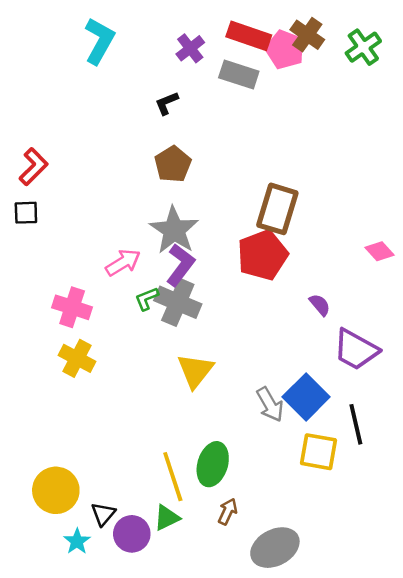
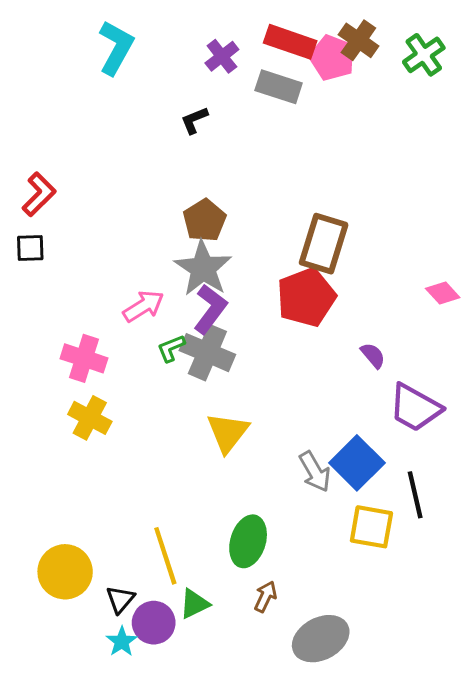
brown pentagon: (173, 164) -> (204, 220), moved
yellow line: (173, 477) -> (165, 556), moved
cyan star: (77, 541) -> (122, 642), moved

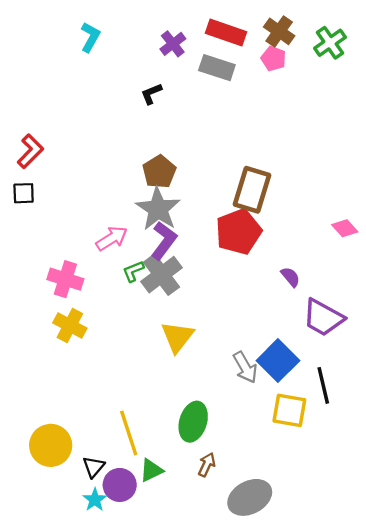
cyan L-shape: (116, 48) -> (90, 37), size x0.7
pink pentagon: (332, 58) -> (273, 59), moved, size x0.7
gray cross: (207, 353) -> (161, 275), turned 30

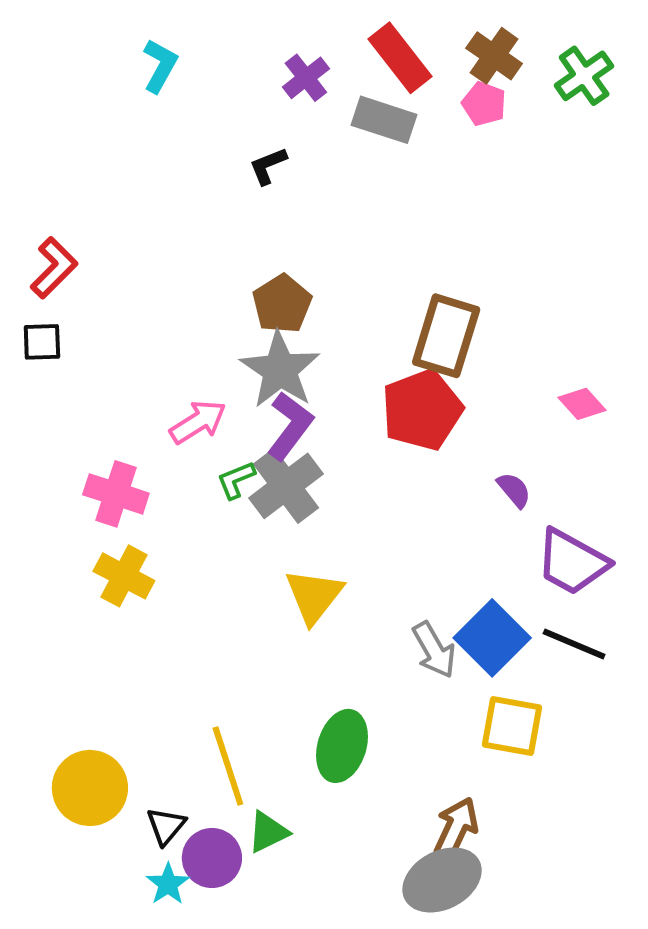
red rectangle: (226, 33) -> (400, 58), turned 33
pink diamond: (345, 228) -> (582, 404), moved
black line: (323, 385) -> (574, 644), moved, turned -54
brown arrow: (207, 465) -> (456, 828), moved, size x1.4

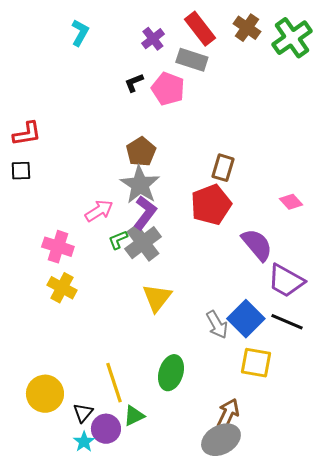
green cross: (584, 76) -> (292, 38), size x1.4
pink pentagon: (484, 104) -> (168, 89), moved, size x1.5
red L-shape: (54, 268) -> (27, 134), turned 36
brown rectangle: (446, 336) -> (223, 168), size x0.7
purple semicircle: (514, 490) -> (257, 245), size x1.8

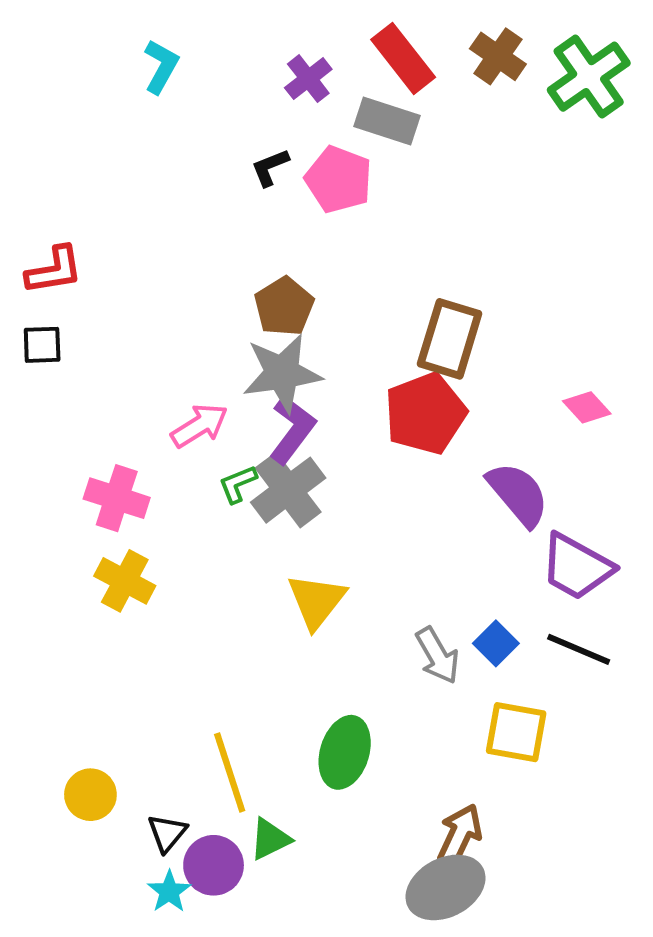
brown rectangle: (223, 168) -> (450, 339), size x1.4
gray star: (140, 185) -> (282, 373), turned 30
blue square: (246, 319) -> (496, 643), size x0.6
yellow circle: (45, 394) -> (90, 795), size x0.7

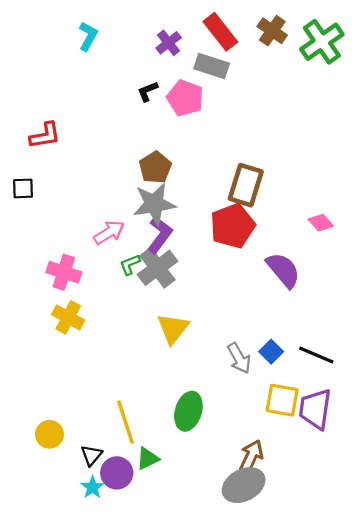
red L-shape: (54, 270) -> (45, 135), moved
purple trapezoid: (577, 567) -> (315, 409), moved, turned 69

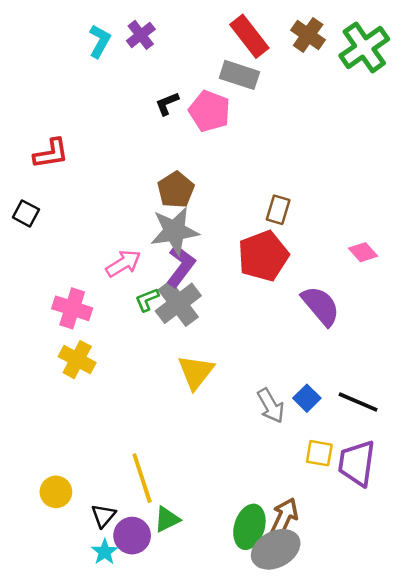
purple cross: (169, 43) -> (141, 35), moved
brown rectangle: (246, 185) -> (278, 210), size x0.6
black square: (23, 188) -> (26, 213), turned 30
yellow square: (282, 400) -> (319, 453), size x0.7
green ellipse: (188, 411) -> (249, 527), moved

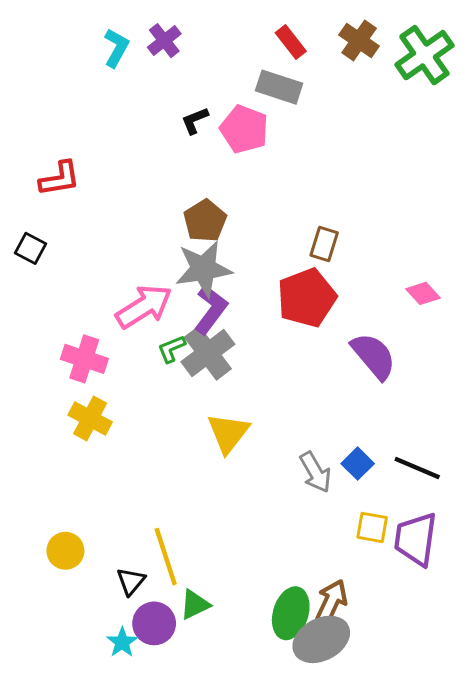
red rectangle: (249, 36) -> (291, 42), size x0.7
pink arrow: (123, 263) -> (144, 307), size x1.4
yellow circle: (56, 492) -> (65, 551), moved
black triangle: (103, 516) -> (131, 581), moved

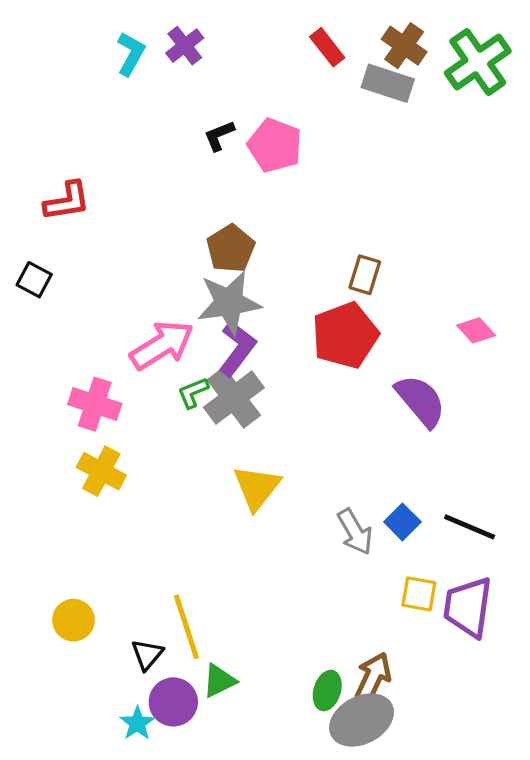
gray rectangle: (279, 87) -> (388, 83), moved
green ellipse: (291, 613) -> (327, 691), size x0.7

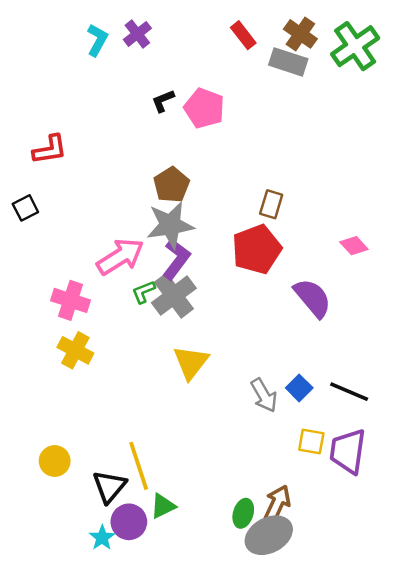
black square: (34, 280) -> (25, 208), turned 35
black triangle: (147, 655) -> (109, 487), size x1.4

